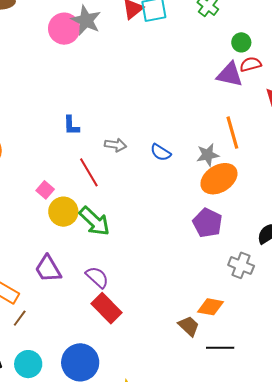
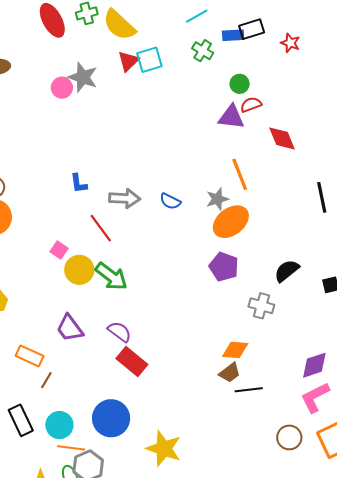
pink circle: (64, 29) -> (62, 88), size x0.7
gray arrow: (116, 145) -> (125, 198), size x1.4
brown trapezoid: (189, 326) -> (230, 373), moved, turned 105

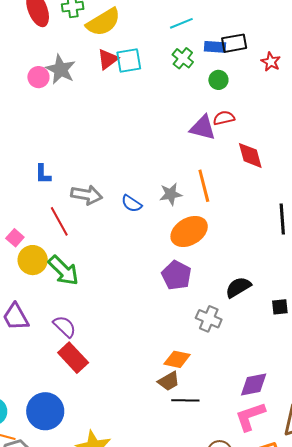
yellow semicircle: (119, 25) -> (103, 22), turned -81
green circle: (240, 84) -> (218, 80), moved
gray star: (217, 199) -> (171, 194), moved

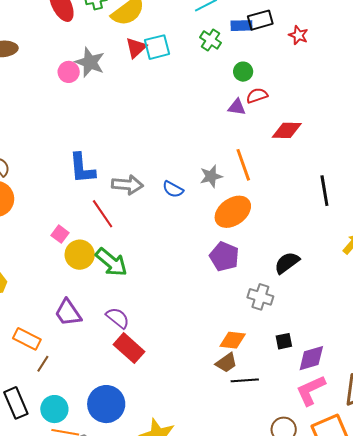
green circle: (218, 80) -> (243, 72), moved
purple triangle: (203, 128) -> (237, 107), size x0.7
red diamond: (250, 155) -> (287, 130), turned -68
blue L-shape: (43, 174) -> (82, 168), size x1.6
black square: (280, 307) -> (284, 341), moved

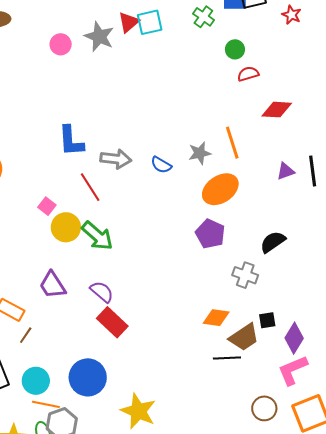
gray star: (90, 62) -> (99, 37), moved
purple triangle: (237, 107) -> (286, 171), moved, turned -30
purple diamond: (311, 358) -> (294, 338), turned -44
brown trapezoid: (226, 363) -> (244, 337), moved, size x1.4

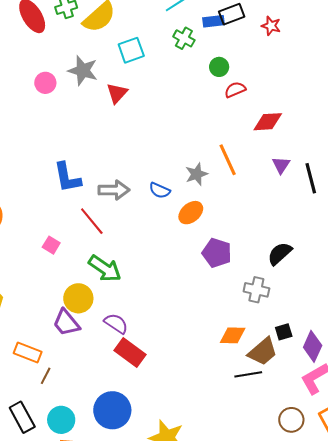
red triangle: (129, 22) -> (117, 93), moved
purple triangle: (286, 171) -> (281, 165), moved, turned -30
orange ellipse: (220, 189) -> (191, 213), moved, size x0.7
yellow circle: (66, 227) -> (78, 298), moved

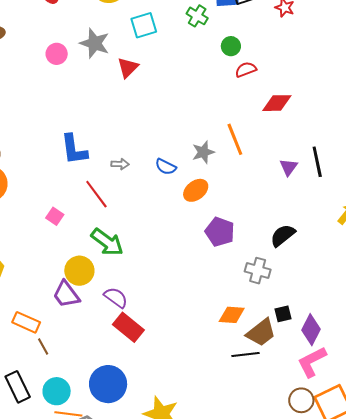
purple triangle: (281, 165) -> (289, 167), moved
gray arrow: (114, 190) -> (120, 164), size x0.6
brown line: (46, 376) -> (43, 346), turned -60
brown circle: (291, 420) -> (301, 400), moved

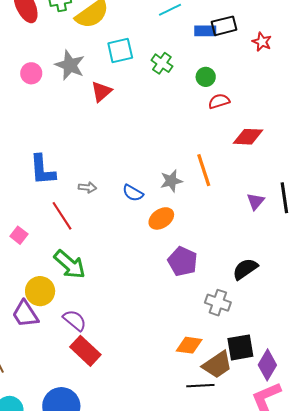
green cross: (197, 16) -> (162, 63), moved
black square: (283, 314) -> (240, 347), size x1.6

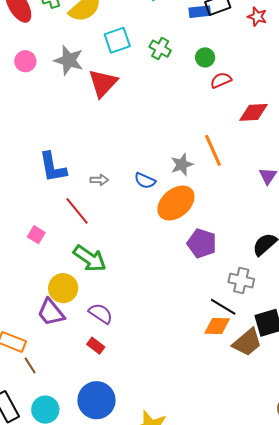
pink circle: (31, 73) -> (25, 61), moved
red triangle: (101, 92) -> (103, 83), size x1.4
orange ellipse: (161, 218) -> (176, 203), size x1.5
red rectangle: (85, 351) -> (96, 346), moved, size x0.6
black line: (200, 386) -> (223, 307), moved, turned 40

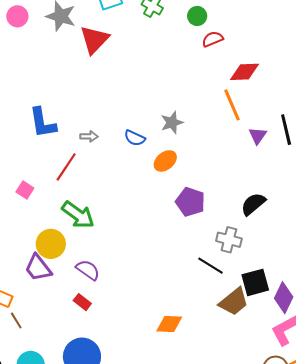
orange line: (213, 150) -> (232, 105), moved
orange ellipse: (176, 203) -> (165, 161), size x0.6
red line: (77, 211) -> (66, 167), turned 72
orange diamond: (217, 326) -> (169, 324), moved

